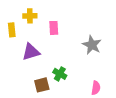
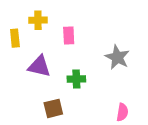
purple triangle: (31, 52) -> (39, 66), turned 30
green cross: (60, 74) -> (76, 79), moved, turned -32

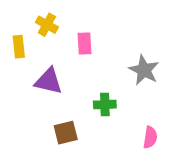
yellow cross: (38, 20) -> (47, 25), turned 30
green cross: (76, 79) -> (105, 105), moved

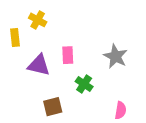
pink rectangle: (84, 43) -> (68, 55), moved
green cross: (105, 105) -> (84, 84), turned 36

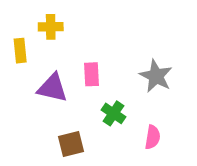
yellow cross: (38, 20) -> (51, 27), turned -30
pink semicircle: (121, 110) -> (153, 137), moved

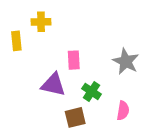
purple triangle: (52, 88) -> (53, 85), moved
brown square: (71, 144) -> (75, 117), moved

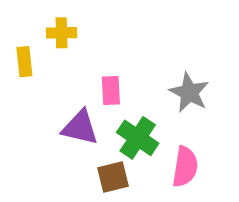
green cross: (92, 91) -> (138, 138), size x1.4
pink semicircle: (123, 111) -> (185, 167), size x1.4

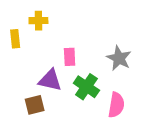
brown square: (113, 177) -> (35, 105), moved

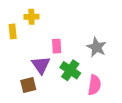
purple triangle: (50, 80) -> (41, 65), turned 42

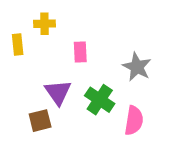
pink rectangle: (57, 46) -> (80, 52), moved

